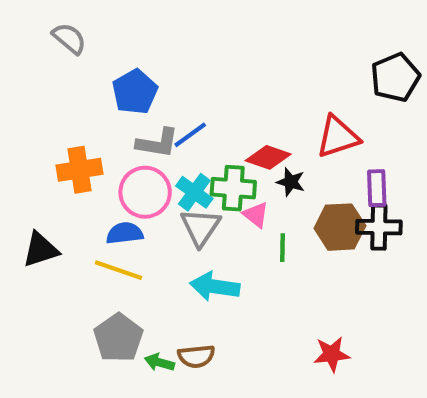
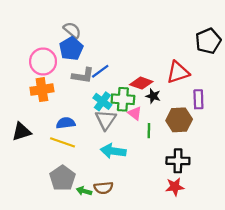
gray semicircle: (69, 38) -> (72, 30), moved
pink circle: (145, 192) -> (43, 61), moved
black cross: (379, 227) -> (178, 161), moved

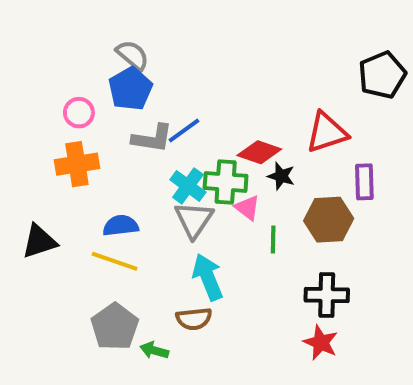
pink circle: (43, 61) -> (79, 113), size x0.6
cyan arrow: (113, 151) -> (208, 277), turned 60
red star: (175, 187) -> (321, 343), turned 30
brown semicircle: (103, 188) -> (194, 319), moved

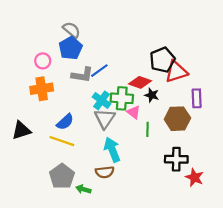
black pentagon: (382, 75) -> (162, 60), moved
blue semicircle: (121, 226) -> (65, 122), turned 144
red star: (321, 343) -> (194, 177), moved

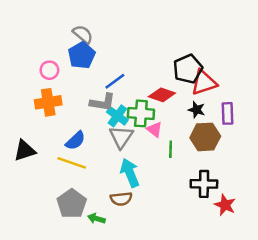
gray L-shape: (82, 75) -> (103, 102), moved
black star: (152, 95) -> (197, 110), moved

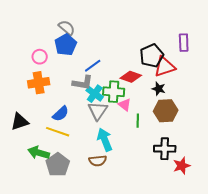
purple rectangle: (227, 113) -> (184, 43), moved
red star: (225, 205) -> (182, 166), turned 30
green arrow: (96, 219) -> (39, 153), moved, size x1.5

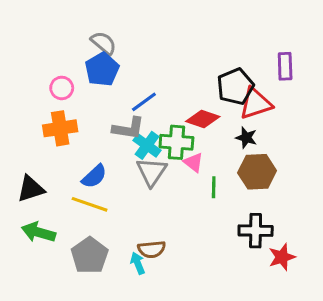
cyan arrow: (105, 140) -> (138, 263), moved, size x0.6
green arrow: (39, 153) -> (38, 232), moved

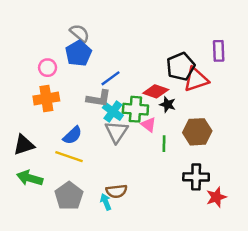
black star: (246, 138) -> (168, 104), moved

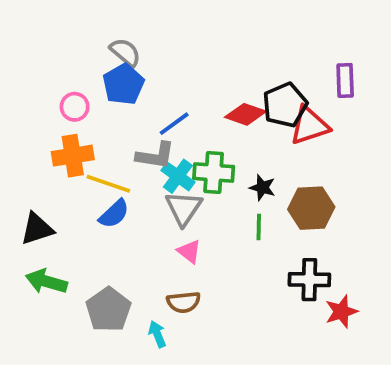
red diamond: (156, 91) -> (246, 114), moved
black star: (168, 104) -> (262, 188), moved
pink triangle: (149, 125) -> (189, 251), moved
yellow line: (69, 157) -> (108, 184), moved
cyan arrow: (106, 202) -> (157, 334), moved

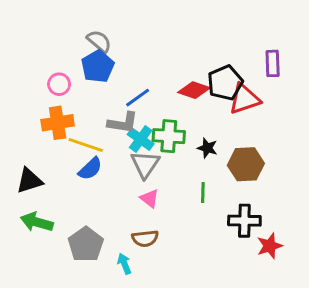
green line: (259, 227) -> (203, 192), moved

